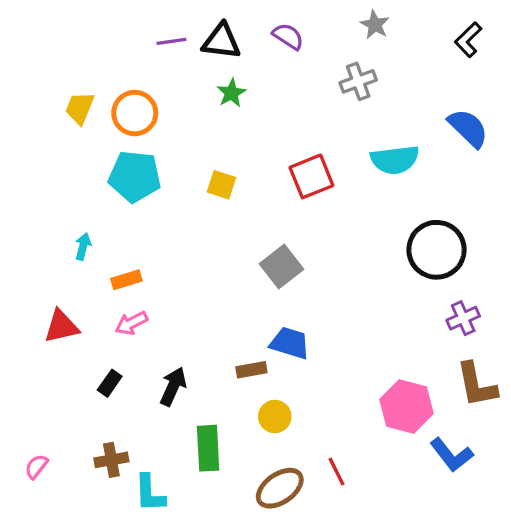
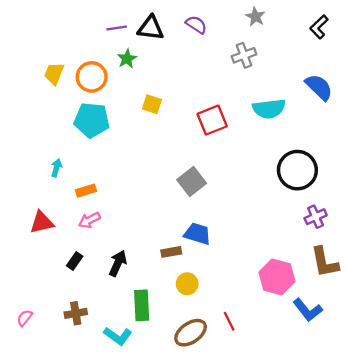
green star: (231, 93) -> (127, 59), moved
yellow square: (221, 185) -> (152, 104), moved
cyan L-shape: (150, 493) -> (118, 336), moved, turned -52

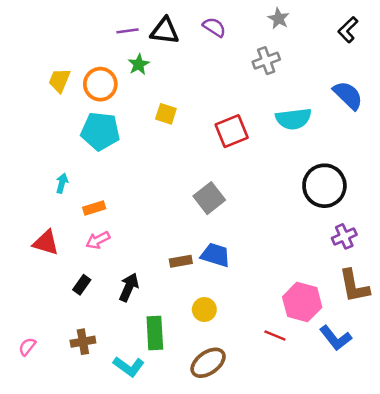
red triangle: (42, 222) -> (46, 243), turned 30
brown rectangle: (171, 252) -> (181, 261), moved
red line: (229, 321) -> (275, 336), moved, turned -42

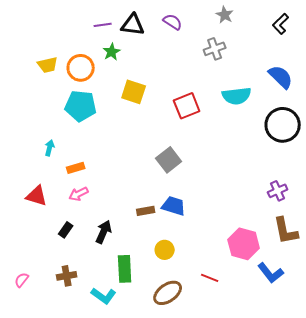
yellow trapezoid: (59, 80) -> (48, 65), turned -125
yellow square: (166, 114) -> (134, 92), size x1.4
black circle: (324, 186) -> (283, 125), moved
red line: (275, 336) -> (210, 278), moved

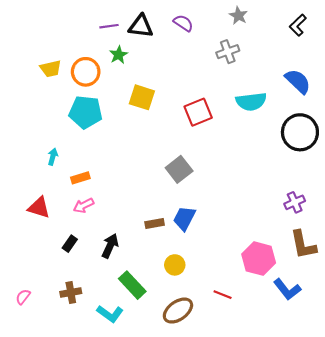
blue trapezoid: (174, 206) -> (184, 218), turned -80
green rectangle: (125, 269) -> (132, 285), turned -40

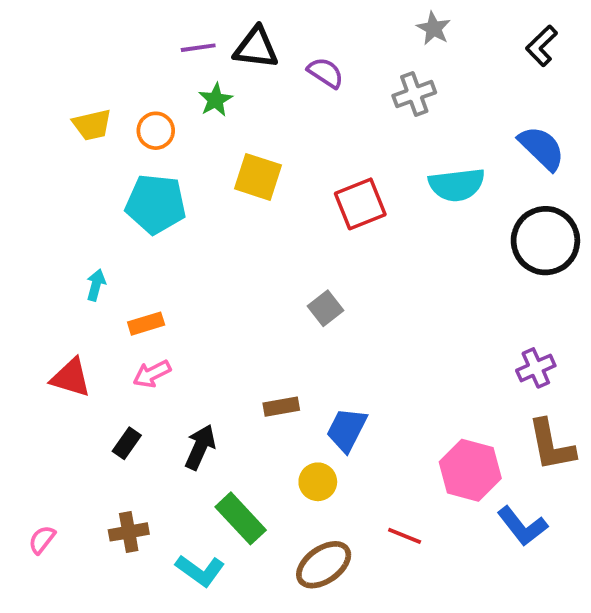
purple semicircle: (183, 23) -> (326, 73), moved
orange circle: (86, 72) -> (156, 131), size x0.7
gray square: (179, 169) -> (326, 308), size x0.7
blue trapezoid: (184, 218) -> (347, 430), moved

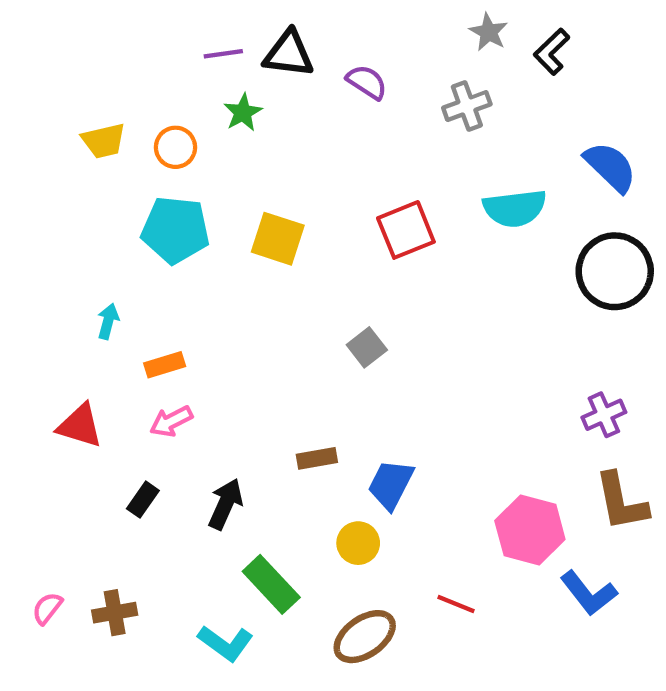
black L-shape: (542, 46) -> (552, 52), moved
yellow square: (258, 177) -> (278, 239), moved
brown cross: (129, 532) -> (115, 613), moved

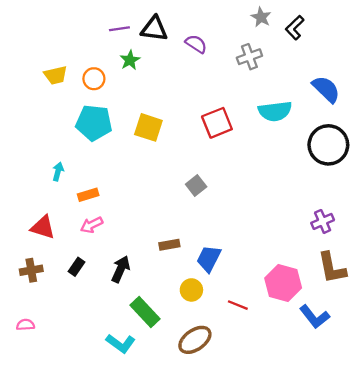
red line: (456, 604) -> (238, 305), moved
pink semicircle: (47, 608) -> (25, 325), turned 48
brown cross: (115, 613) -> (31, 270), moved

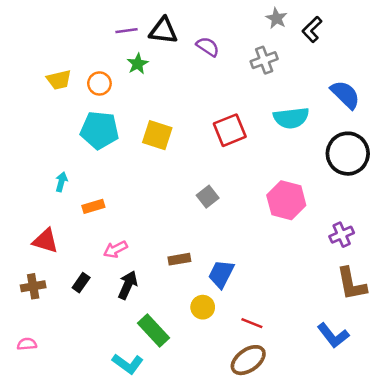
pink arrow: (92, 225) -> (115, 249), moved
pink hexagon: (283, 283) -> (286, 200), moved
brown ellipse: (195, 340) -> (248, 360), moved

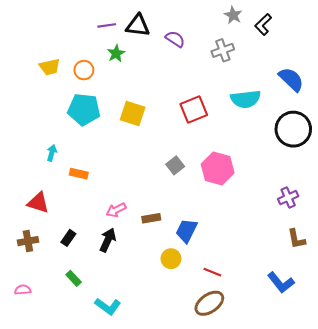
pink hexagon: (286, 200) -> (218, 169), moved
orange rectangle: (93, 206) -> (79, 174), turned 30
pink arrow: (115, 249) -> (116, 210), moved
brown L-shape: (351, 284) -> (296, 239), size x0.7
green rectangle: (154, 331) -> (74, 278), moved, size x0.6

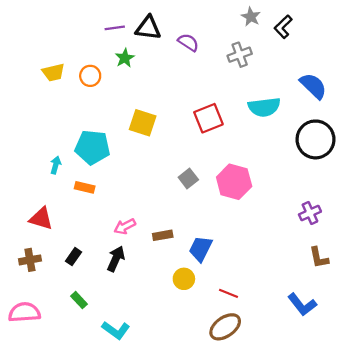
cyan pentagon: (84, 109) -> (92, 147), moved
pink semicircle: (23, 290) -> (24, 312), size x1.8

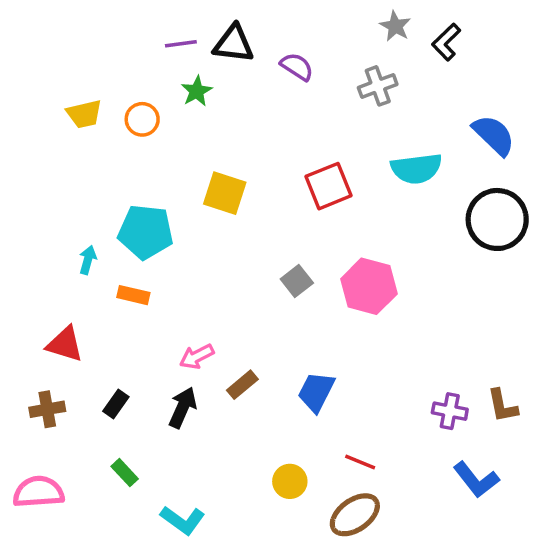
purple cross: (310, 213) -> (450, 411), moved, turned 35
brown rectangle: (163, 235) -> (242, 385), moved, turned -30
yellow circle: (184, 279) -> (290, 481), moved

